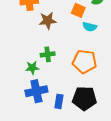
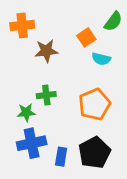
orange square: (78, 10) -> (86, 37), turned 32
orange pentagon: (84, 62) -> (94, 104), turned -30
black pentagon: (84, 98) -> (94, 153), turned -30

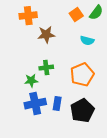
orange square: (86, 37) -> (76, 15), moved
blue rectangle: (61, 157) -> (57, 104), moved

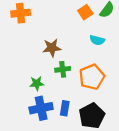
orange cross: (28, 16) -> (21, 13), moved
brown star: (46, 35) -> (52, 48), moved
green cross: (46, 68) -> (63, 69), moved

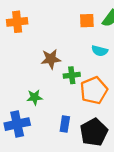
orange square: (85, 12) -> (87, 21), turned 32
green cross: (63, 69) -> (72, 75), moved
blue cross: (41, 108) -> (17, 124), moved

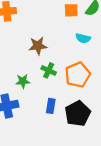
green cross: (72, 75) -> (49, 70), moved, turned 32

